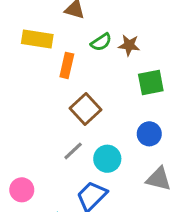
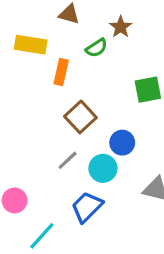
brown star: (129, 45) -> (121, 27), moved, turned 30
blue circle: (149, 134) -> (122, 143), moved

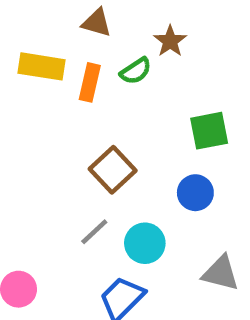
orange rectangle: (61, 72) -> (90, 82), moved
blue circle: (122, 143) -> (195, 193), moved

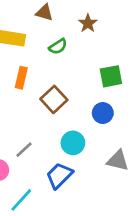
green semicircle: (136, 71) -> (58, 46), moved
orange rectangle: (90, 82) -> (21, 78), moved
gray line: (94, 232) -> (24, 150), moved

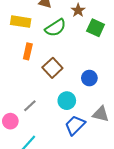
green semicircle: (58, 46) -> (55, 28), size x1.5
green square: (111, 76) -> (96, 28), moved, turned 36
blue trapezoid: (59, 176) -> (75, 125), moved

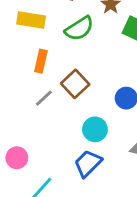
gray line: (30, 106) -> (44, 98), moved
blue trapezoid: (75, 125) -> (88, 163), moved

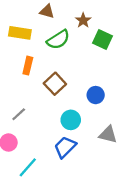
gray line: (44, 98) -> (19, 114), moved

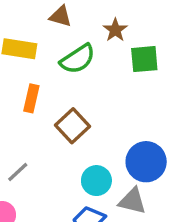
green square: (102, 40) -> (144, 59), turned -30
blue circle: (96, 95) -> (146, 162), moved, size x1.5
gray triangle: (108, 135) -> (132, 201), moved

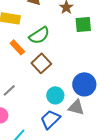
green semicircle: (78, 59) -> (39, 35), moved
orange rectangle: (31, 98) -> (17, 47), turned -56

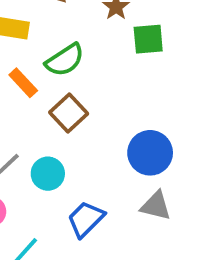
cyan circle: (55, 95) -> (48, 174), moved
gray triangle: (76, 107) -> (156, 206), moved

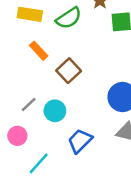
green semicircle: (65, 60) -> (69, 18), moved

